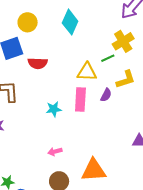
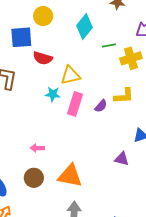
green line: (108, 58) -> (109, 46), moved
yellow triangle: (87, 72) -> (70, 75), moved, turned -30
cyan star: (54, 109) -> (53, 94), moved

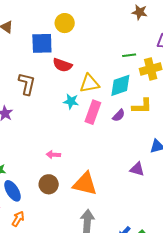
cyan diamond: (84, 26) -> (120, 85), moved, turned 30

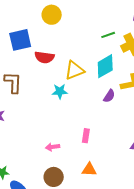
yellow circle: (65, 23) -> (52, 15), moved
pink rectangle: (93, 112) -> (86, 136), moved, size x0.6
orange triangle: (85, 184) -> (89, 170), size x0.6

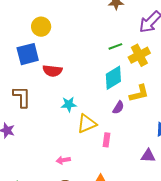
yellow circle: (52, 15) -> (41, 27), moved
yellow triangle: (74, 70) -> (87, 124), moved
pink rectangle: (86, 136) -> (106, 140), moved

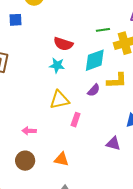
blue square: (28, 54) -> (16, 20), size x0.6
red semicircle: (52, 71) -> (63, 44), moved
cyan star: (69, 104) -> (57, 65), moved

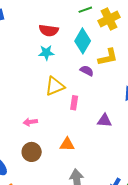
cyan diamond: (95, 60) -> (83, 41), turned -30
purple semicircle: (94, 90) -> (87, 71), turned -96
purple triangle: (113, 144) -> (104, 121), moved

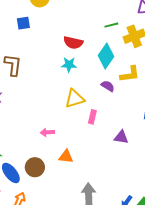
orange triangle: (67, 144) -> (66, 157), moved
brown circle: (32, 152) -> (35, 167), moved

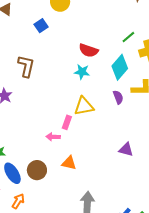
blue square: (23, 23) -> (41, 26), turned -32
green line: (111, 25) -> (128, 37), turned -32
purple semicircle: (108, 86) -> (118, 97), turned 32
pink rectangle: (92, 117) -> (67, 122), moved

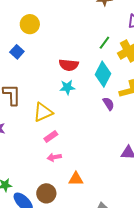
yellow triangle: (84, 106) -> (43, 112), moved
pink rectangle: (67, 122) -> (51, 136), moved, turned 48

